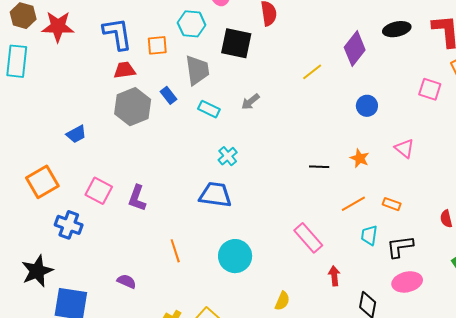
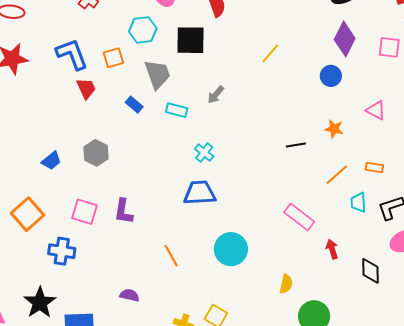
purple diamond: (355, 49) -> (345, 39), moved
red trapezoid: (125, 70) -> (86, 88), turned 85
gray hexagon: (133, 107) -> (96, 153), moved, size x0.7

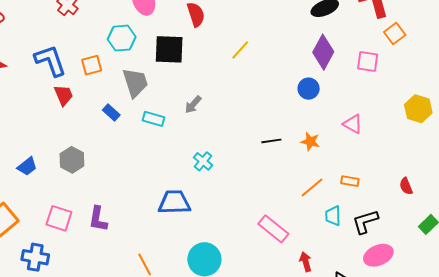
yellow line: (270, 53) -> (240, 50), moved
black line: (296, 145) -> (271, 141), moved
cyan cross: (204, 153) -> (203, 161), moved

